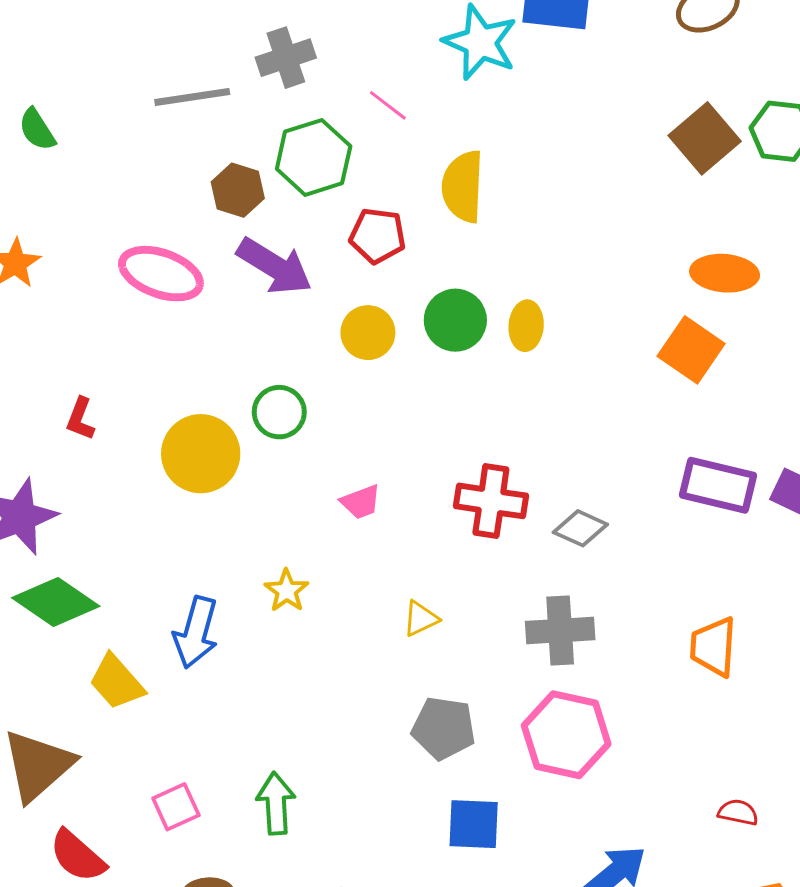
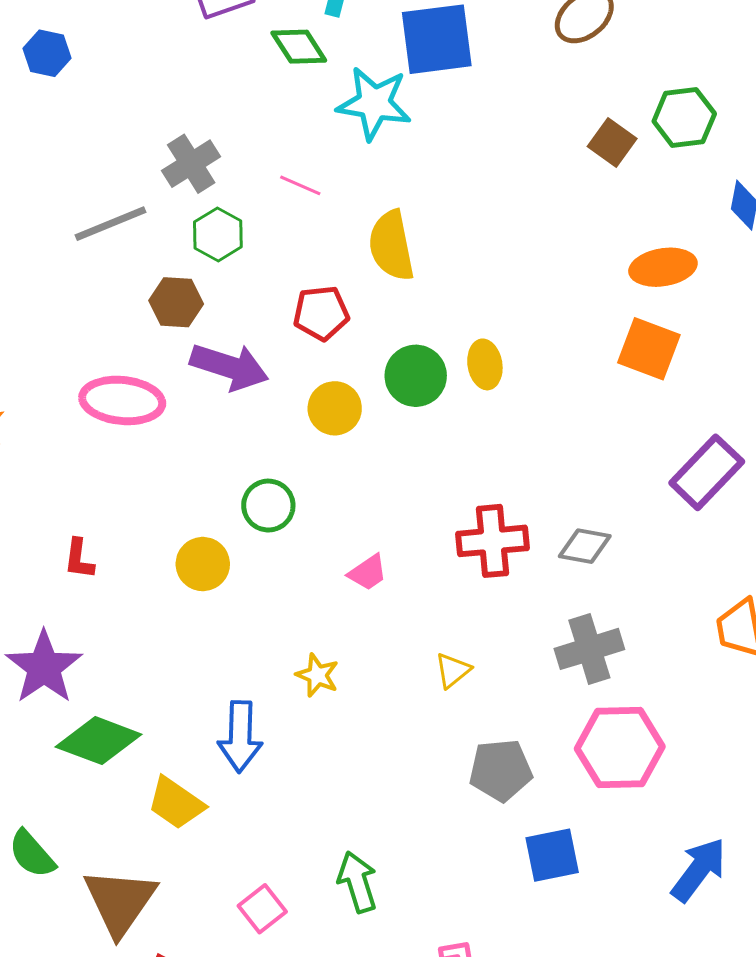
brown square: (705, 138) -> (612, 143), size x0.7
green hexagon: (314, 157) -> (218, 234), moved, size x0.7
yellow circle: (201, 454) -> (203, 564), size x0.7
purple rectangle: (718, 485) -> (707, 472), turned -46

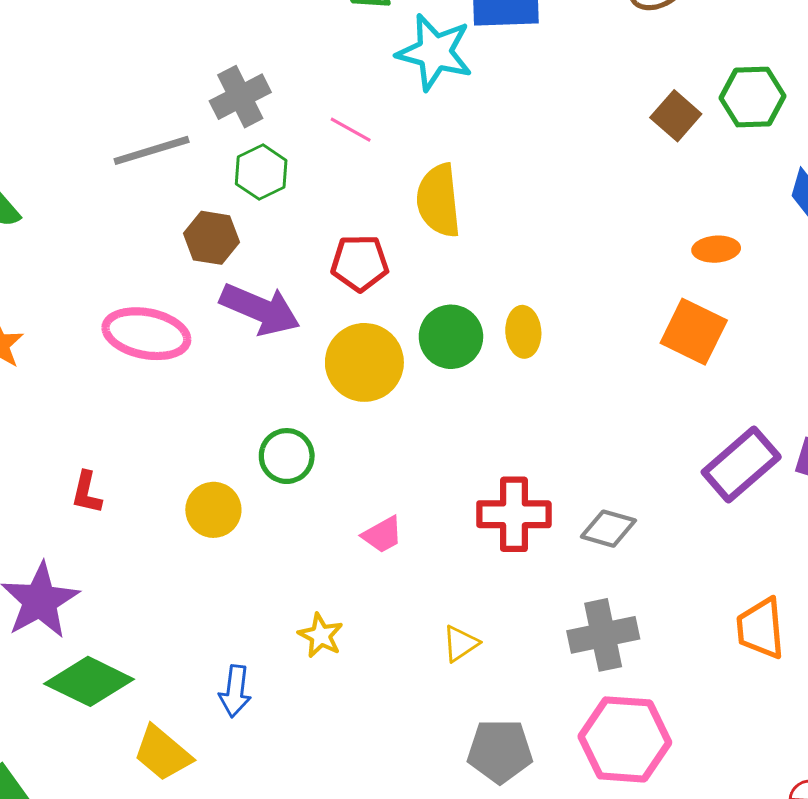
orange ellipse: (663, 267) -> (716, 249), size x0.7
yellow circle: (335, 408) -> (364, 362), size x1.4
blue arrow: (240, 737) -> (235, 691), size x0.7

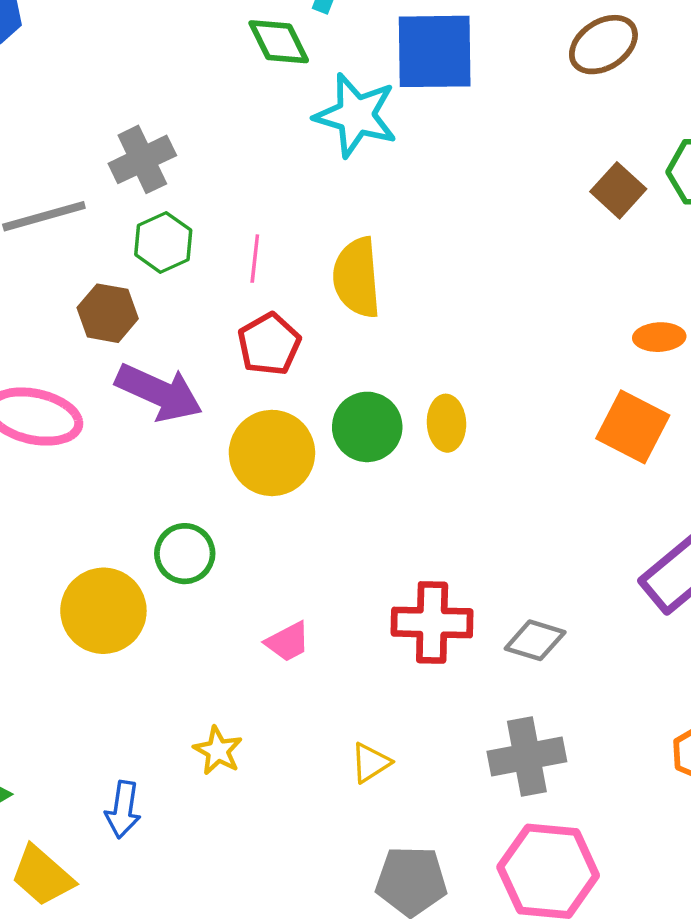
pink line: (351, 130) -> (255, 259), moved, turned 66
red pentagon: (360, 263) -> (269, 344), turned -30
yellow circle: (213, 510) -> (103, 611), size x1.4

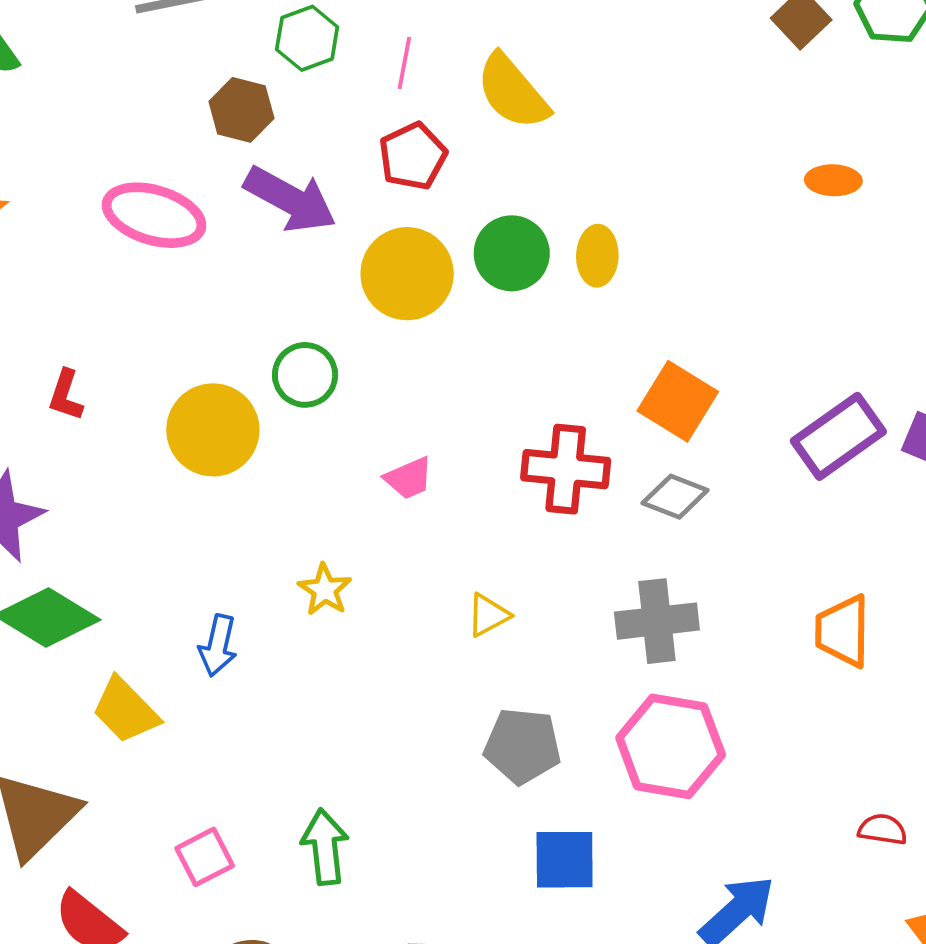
yellow semicircle: (357, 278) -> (513, 92), turned -40
orange square: (633, 427) -> (678, 401), moved

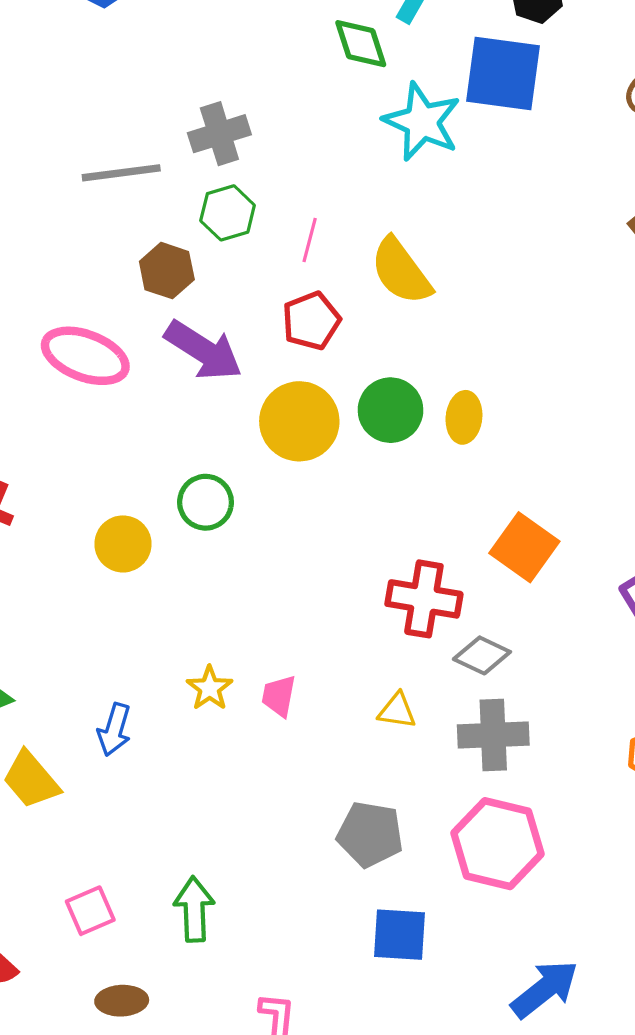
yellow circle: (213, 430) -> (123, 544), size x0.7
pink trapezoid: (409, 478) -> (279, 696), moved, turned 120
gray diamond: (675, 497) -> (482, 655), moved
yellow triangle: (488, 615) -> (397, 711), moved, turned 33

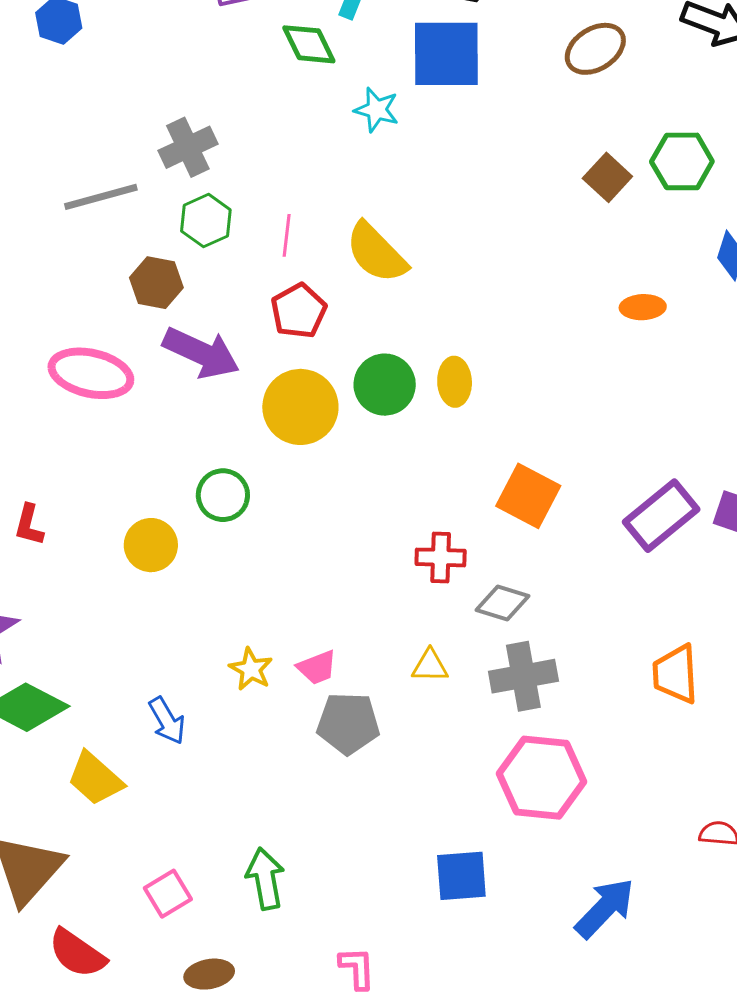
cyan star: (422, 122) -> (377, 110), size x0.6
red cross: (424, 599) -> (441, 557), size x0.7
pink trapezoid: (279, 696) -> (317, 667), turned -114
blue arrow: (114, 730) -> (167, 721), turned -39
gray pentagon: (370, 834) -> (348, 723), moved

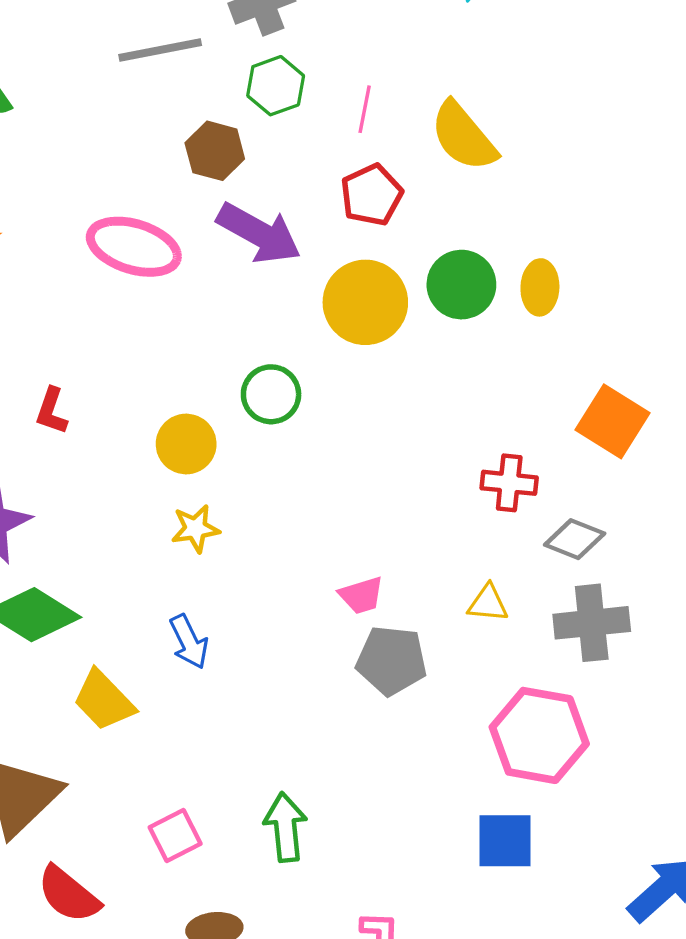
yellow star: (251, 669) -> (195, 529), moved, turned 30
pink hexagon: (542, 778) -> (539, 735), moved

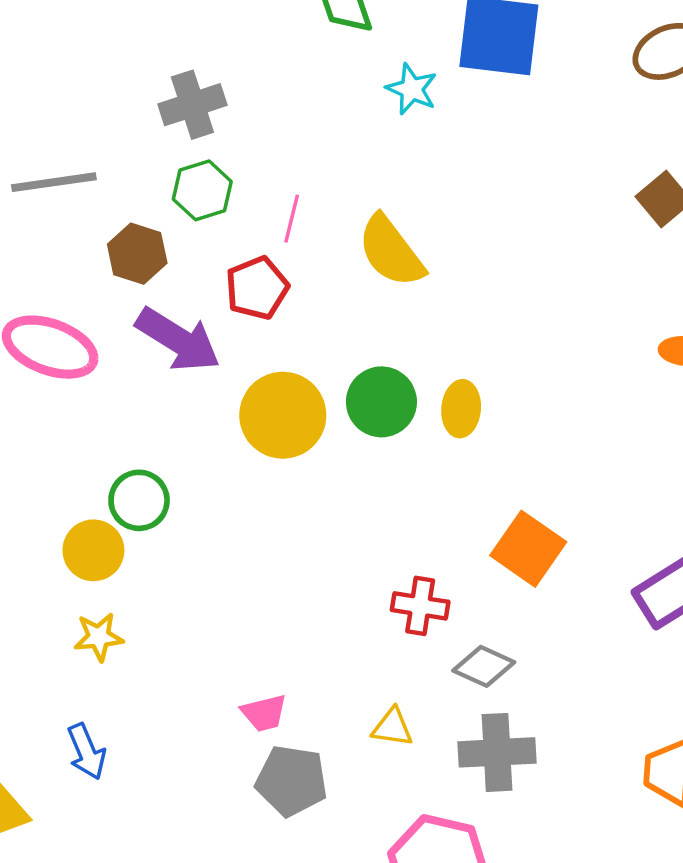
gray line: (160, 50) -> (54, 182), moved
red pentagon: (372, 195) -> (257, 288), moved
green circle: (271, 394) -> (139, 500), moved

